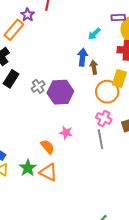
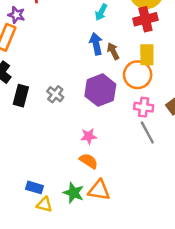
purple hexagon: (60, 92) -> (100, 90), moved
pink star: (66, 133) -> (89, 136), moved

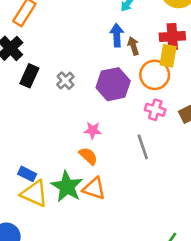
red cross: (145, 19) -> (172, 36), moved
gray line: (147, 133) -> (143, 147), moved
green star: (74, 193) -> (67, 187), size x1.4
yellow triangle: (44, 205) -> (34, 194), size x1.6

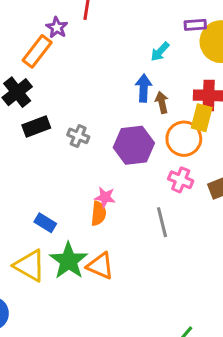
black rectangle: (29, 76) -> (36, 127), turned 40
gray cross: (65, 81) -> (78, 136), turned -30
orange semicircle: (88, 156) -> (99, 213), moved, turned 48
blue rectangle: (27, 174) -> (45, 223), moved

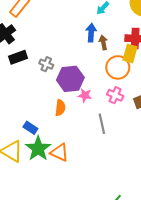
purple hexagon: (134, 145) -> (70, 79), moved
pink star: (105, 197) -> (85, 95), moved
orange semicircle: (99, 213) -> (60, 108), moved
blue rectangle: (45, 223) -> (30, 128), moved

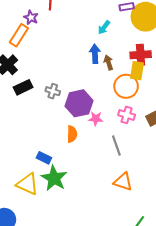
orange triangle: (60, 152) -> (123, 182), moved

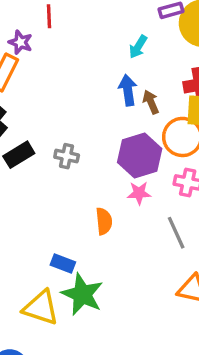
purple hexagon: (79, 103) -> (140, 156), moved

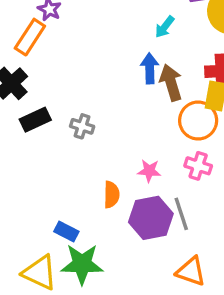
brown arrow: (151, 102) -> (171, 83), size x1.5
purple hexagon: (140, 156) -> (151, 218), moved
green star: (82, 294) -> (82, 264), turned -30

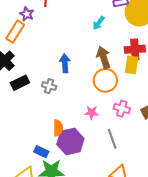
blue arrow: (150, 68) -> (65, 63), moved
orange circle: (198, 121) -> (105, 80), moved
orange semicircle: (111, 195) -> (58, 128), moved
purple hexagon: (151, 218) -> (70, 141), moved

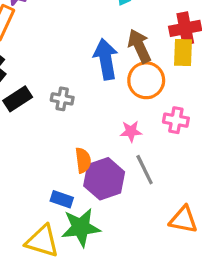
blue arrow: (65, 63) -> (106, 59), moved, size x1.4
gray line: (112, 139) -> (145, 170), moved

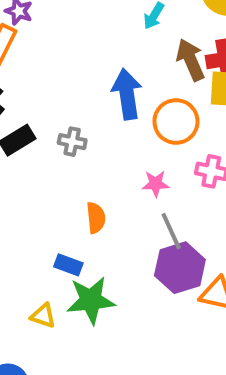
brown arrow: (139, 46) -> (191, 60), moved
purple hexagon: (104, 179) -> (180, 268), moved
yellow triangle: (42, 241) -> (43, 316), size x0.6

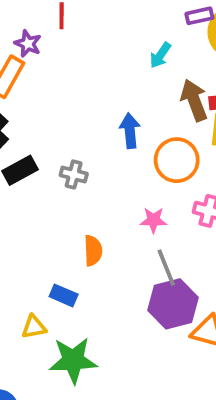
blue arrow: (127, 94) -> (130, 131), size x0.7
green star: (91, 300) -> (73, 360), moved
yellow triangle: (43, 316) -> (34, 327), moved, turned -32

